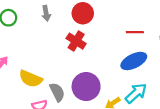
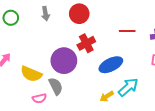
red cross: (76, 41) -> (86, 43), moved, turned 30
blue ellipse: (134, 61) -> (111, 65), moved
purple circle: (86, 87) -> (64, 61), moved

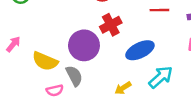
yellow arrow: (107, 96) -> (123, 88), moved

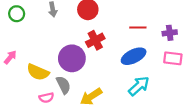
blue ellipse: (140, 50) -> (134, 56), moved
yellow arrow: (123, 88) -> (91, 97), moved, size x1.5

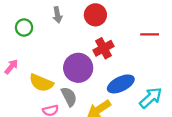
green circle: (17, 14) -> (24, 28), moved
blue ellipse: (134, 56) -> (121, 84), moved

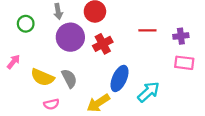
purple circle: (78, 68) -> (70, 37), moved
blue ellipse: (121, 84) -> (119, 78), turned -40
gray semicircle: (69, 97) -> (69, 78), moved

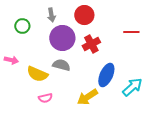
pink arrow: (13, 62) -> (11, 60), turned 64
gray semicircle: (69, 78) -> (61, 65), moved, turned -48

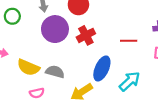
red line: (131, 32) -> (129, 41), moved
gray semicircle: (61, 65) -> (55, 72), moved

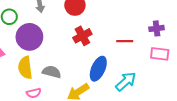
purple circle: (55, 29) -> (29, 37), moved
yellow semicircle: (28, 67) -> (25, 68), turned 60

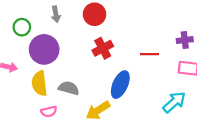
cyan arrow: (126, 81) -> (174, 102), moved

